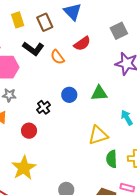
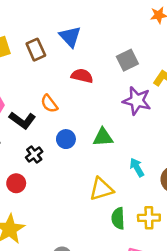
red semicircle: (82, 44) -> (82, 76), turned -132
black L-shape: (33, 49) -> (22, 120), moved
orange semicircle: (57, 57) -> (49, 104), moved

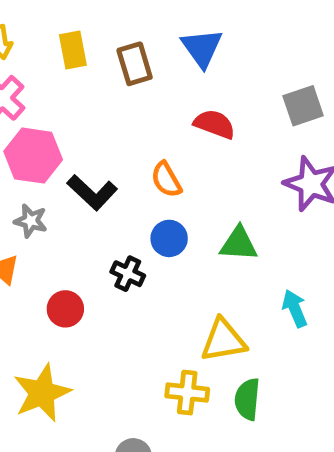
orange semicircle: (49, 104) -> (166, 180), moved
black cross: (34, 155) -> (128, 274), moved, turned -35
yellow cross: (149, 218) -> (187, 393), moved

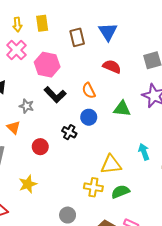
yellow rectangle: (73, 50) -> (42, 23), moved
pink hexagon: (33, 156) -> (47, 65), moved
green triangle: (239, 244) -> (122, 109), moved
yellow star: (42, 393) -> (28, 184), size x0.7
green semicircle: (247, 399) -> (120, 192), turned 60

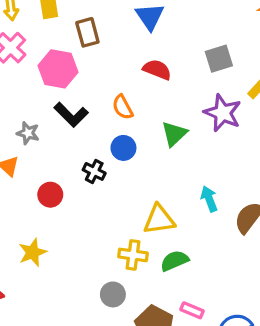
brown rectangle: (77, 37) -> (87, 32), moved
green triangle: (122, 109) -> (174, 134), turned -48
gray circle: (68, 215) -> (113, 294), moved

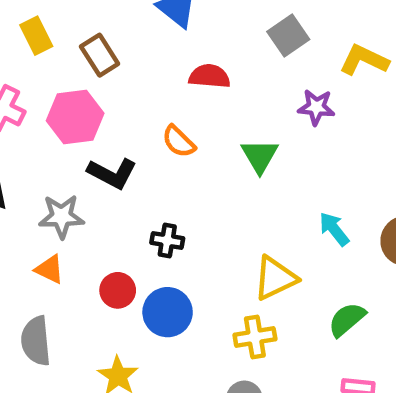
purple star: (223, 113) -> (316, 107), size x0.7
gray star: (28, 133) -> (62, 216), size x1.4
blue circle: (123, 148) -> (168, 312), moved, size x1.4
green semicircle: (174, 261) -> (347, 319), moved

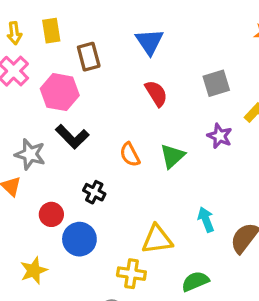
red semicircle: (209, 76) -> (156, 93), turned 36
orange semicircle: (179, 142) -> (130, 155), moved

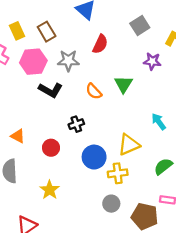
yellow rectangle: (51, 31) -> (17, 31), moved
red semicircle: (156, 93) -> (100, 44), turned 72
gray star: (30, 154) -> (68, 61), moved
black cross: (94, 192) -> (76, 124), turned -32
blue circle: (79, 239) -> (94, 157), moved

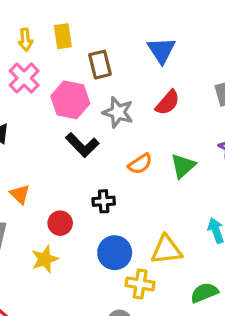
yellow rectangle: (17, 31) -> (63, 36), moved
orange semicircle: (94, 91) -> (140, 164), turned -96
yellow star: (50, 190) -> (45, 259), moved

